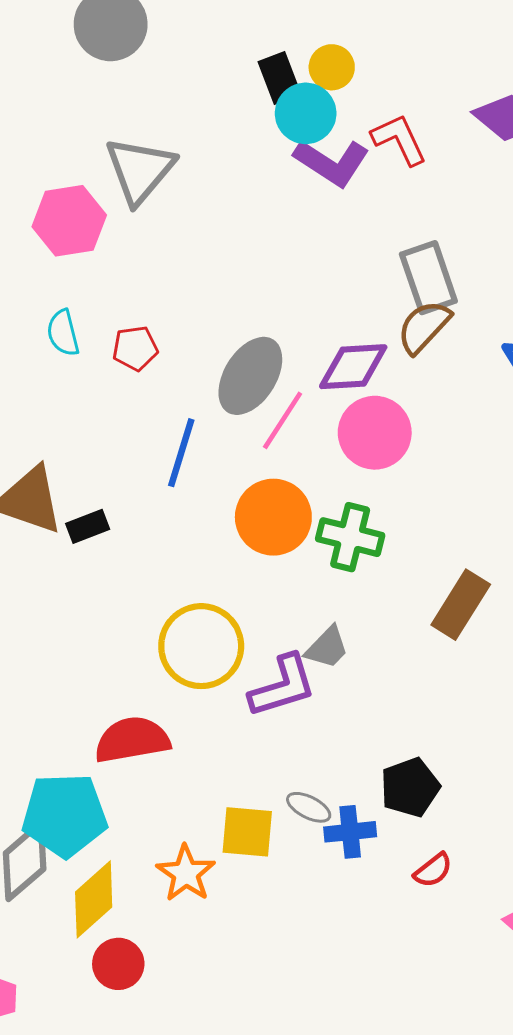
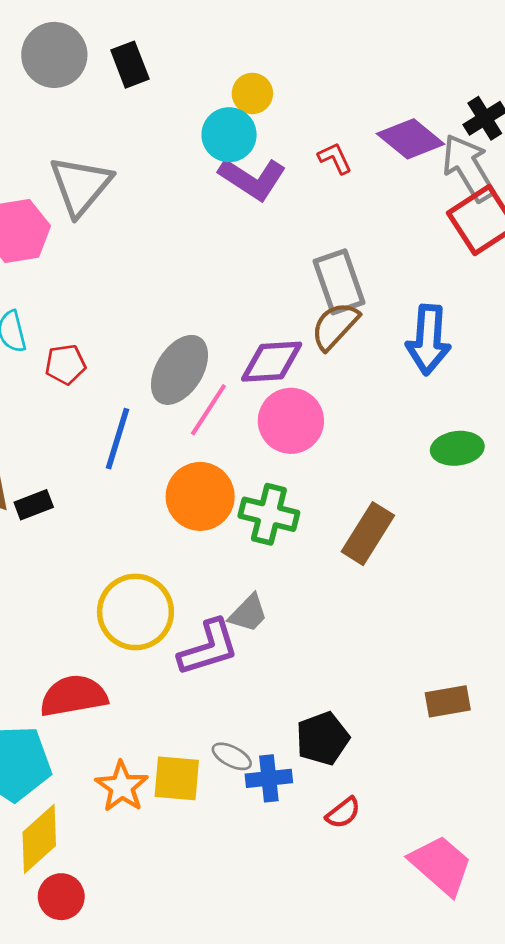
black rectangle: (279, 78) -> (130, 65), moved
red L-shape: (399, 139) -> (335, 158), moved, size x0.7
red pentagon: (135, 348) -> (65, 364), moved
brown rectangle: (461, 605) -> (368, 534), moved
orange star: (186, 873) -> (122, 787), moved

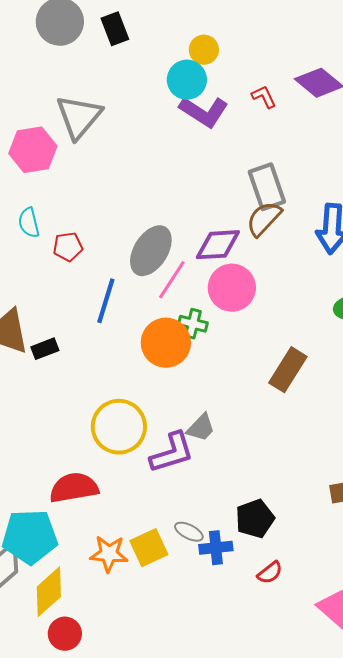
green cross: (269, 514) -> (193, 324), moved, size x0.7
yellow square: (177, 778) -> (149, 548), turned -30
orange star: (122, 787) -> (109, 554), turned -30

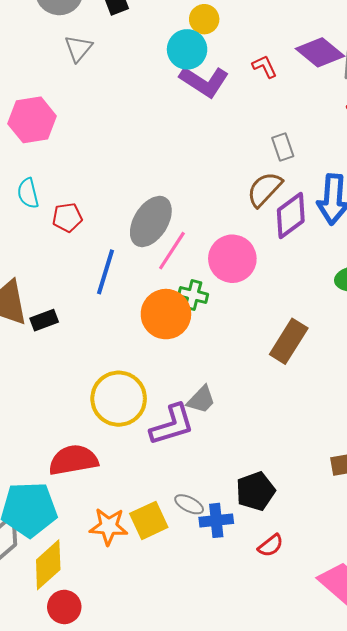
gray triangle: (79, 117) -> (78, 48), moved, size x0.6
gray rectangle: (267, 187) -> (283, 147), moved, size x0.6
purple diamond: (218, 245) -> (291, 215), moved, turned -33

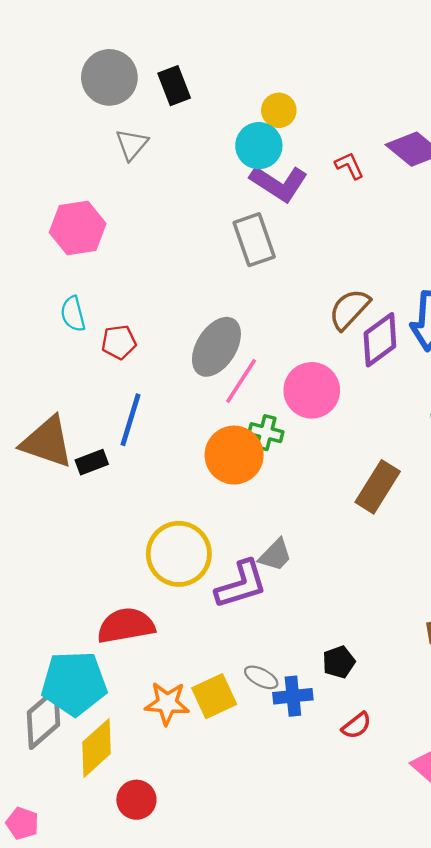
gray rectangle: (283, 147) -> (254, 240), moved, size x1.6
blue line: (106, 272) -> (131, 420), moved
black pentagon: (255, 491) -> (339, 662), size x0.7
red circle: (64, 607) -> (136, 800), moved

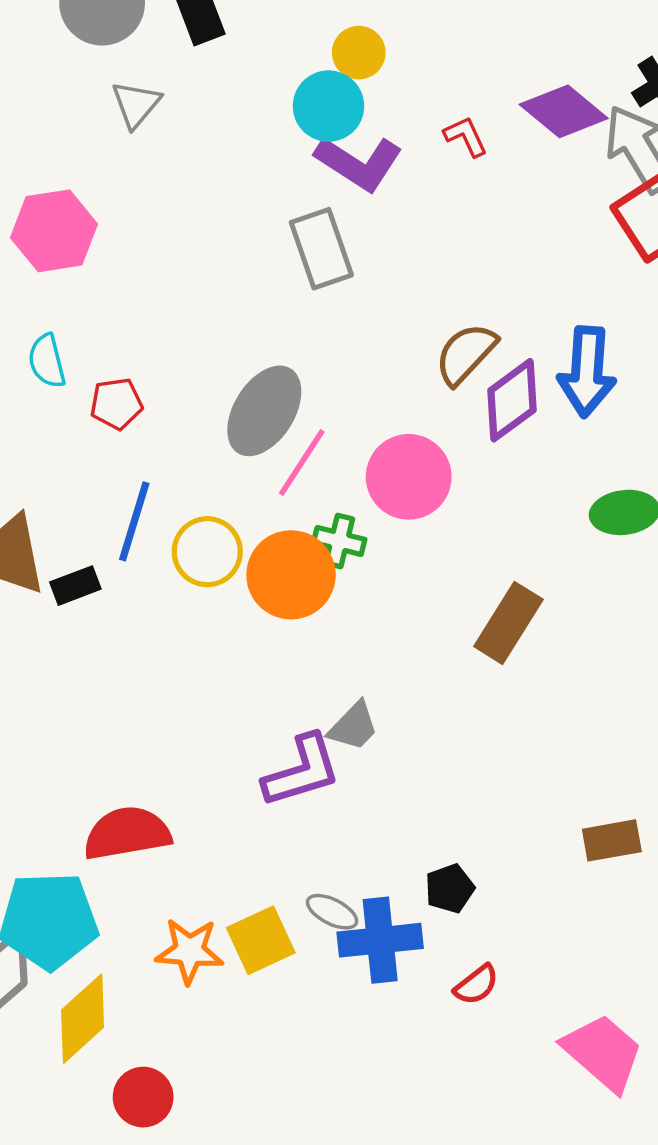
yellow circle: (179, 554) -> (207, 552), moved, size x0.7
blue cross: (293, 696) -> (380, 940), size x1.4

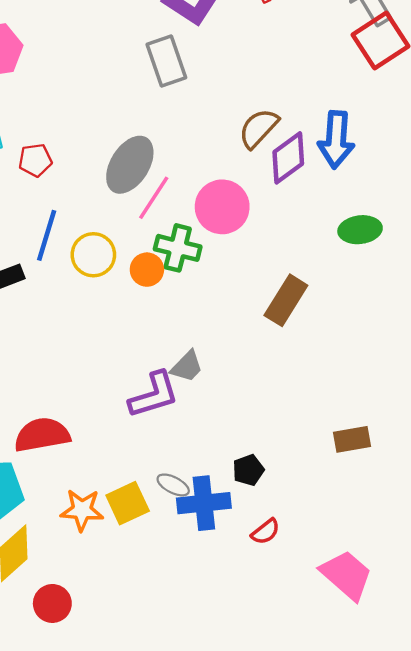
green cross: (339, 541) -> (178, 248), size x1.4
orange circle: (291, 575) -> (147, 270), size x0.6

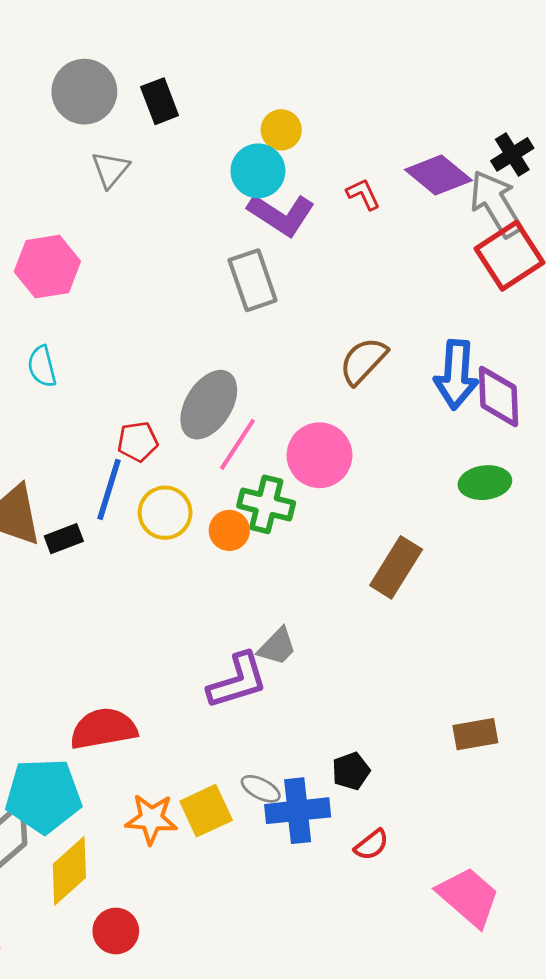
purple diamond: (288, 158) -> (499, 396), moved, turned -56
red pentagon: (35, 160) -> (138, 442), moved

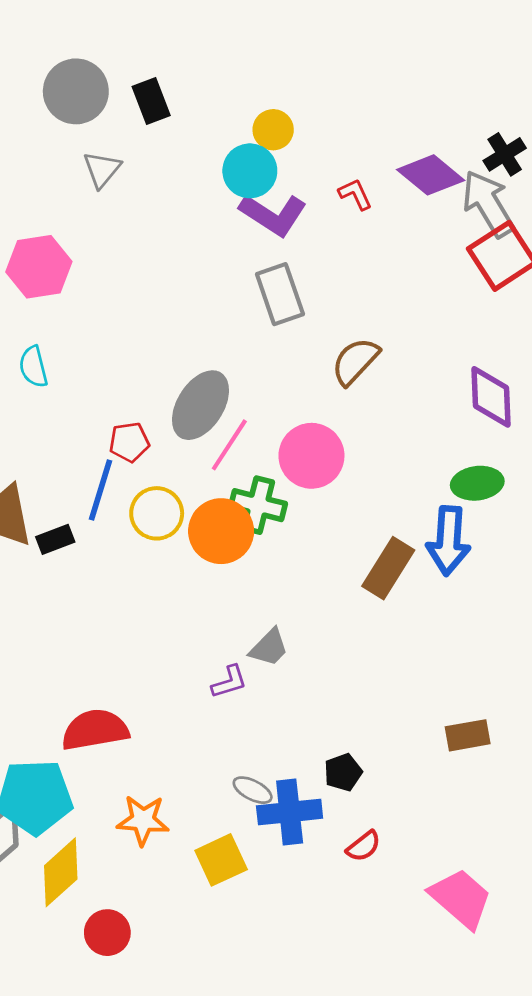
gray rectangle: (253, 280) -> (280, 294), moved
blue arrow: (456, 375) -> (448, 541), moved
orange circle: (229, 530) -> (221, 531), size x1.6
purple L-shape: (237, 681) -> (229, 682), size x0.6
yellow square: (206, 811) -> (221, 860), moved

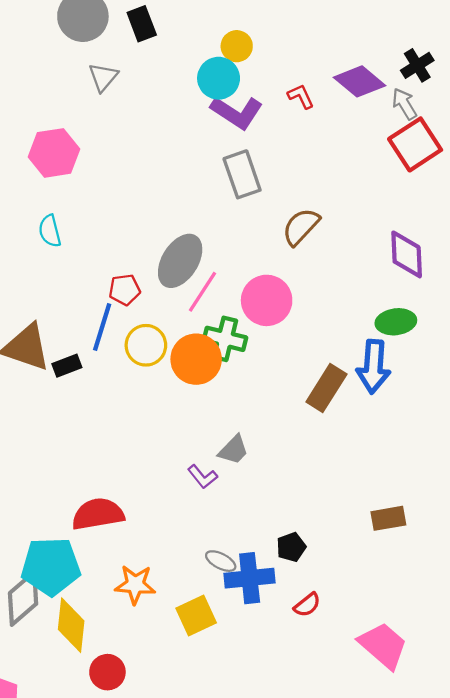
gray arrow: (488, 204) -> (404, 104), size x0.6
purple L-shape: (229, 682) -> (203, 477), turned 68
yellow diamond: (61, 872) -> (71, 625), turned -42

